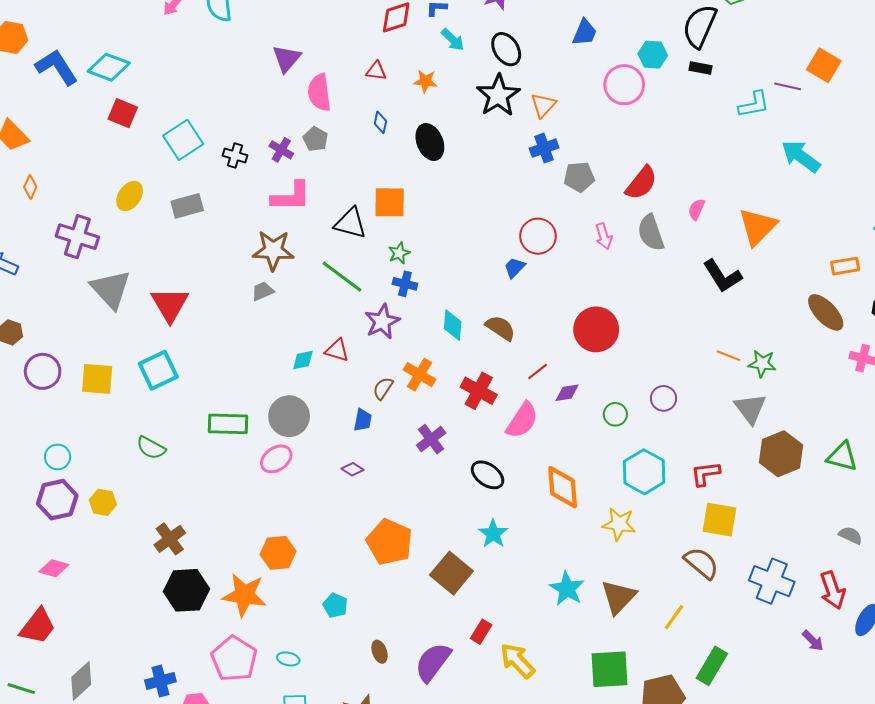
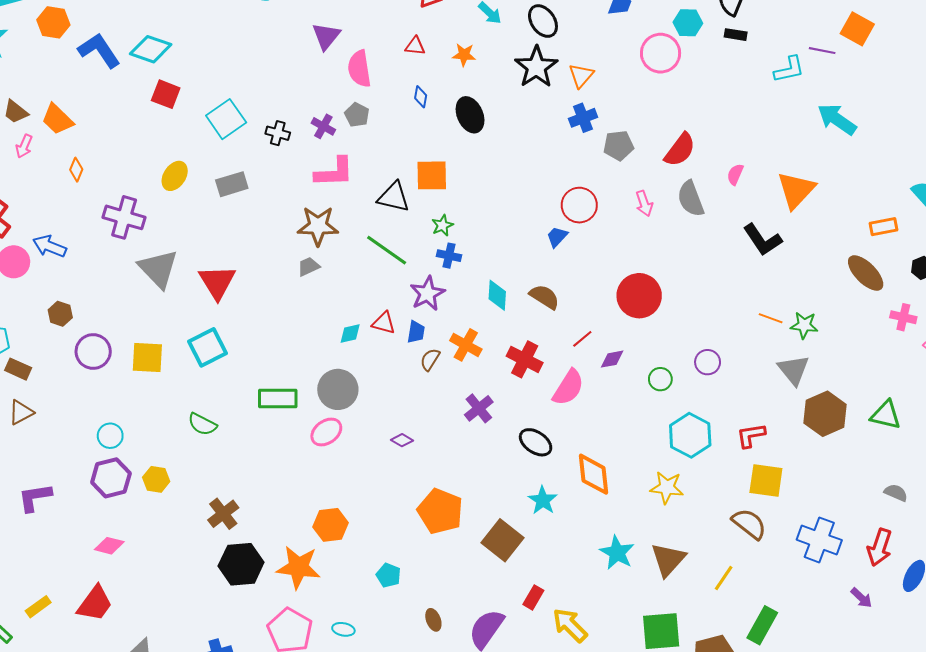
blue trapezoid: (363, 420) -> (416, 332), moved
orange diamond: (563, 487) -> (593, 474), moved
red arrow: (833, 590) -> (880, 547), turned 39

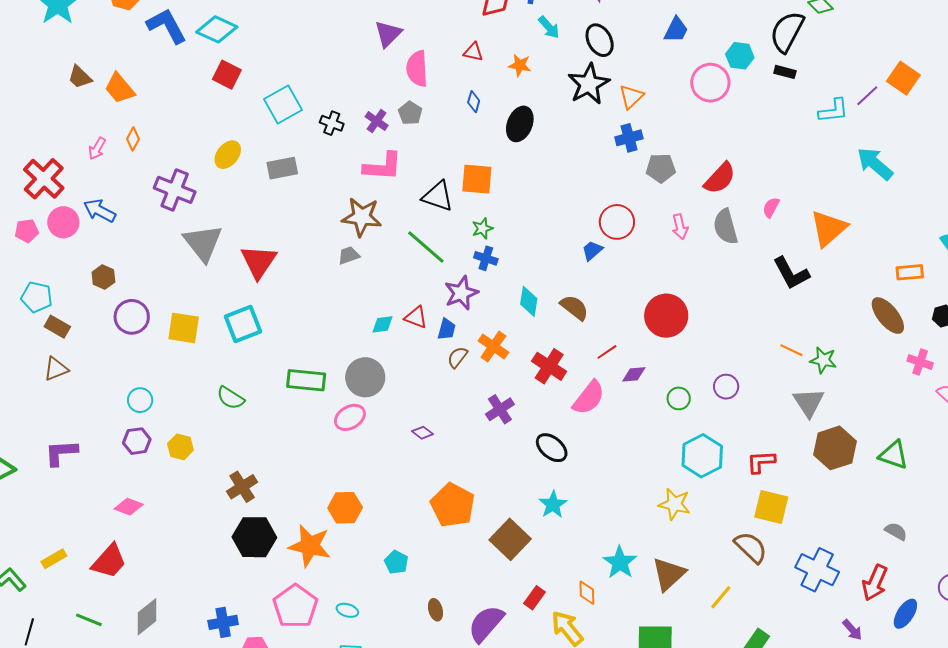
purple line: (822, 51) -> (867, 96), turned -60
black ellipse: (470, 115) -> (520, 124), turned 40
pink arrow: (24, 146) -> (97, 149), moved
orange diamond: (593, 474) -> (587, 593), moved, size x0.6
purple hexagon: (111, 478) -> (137, 441), size x0.7

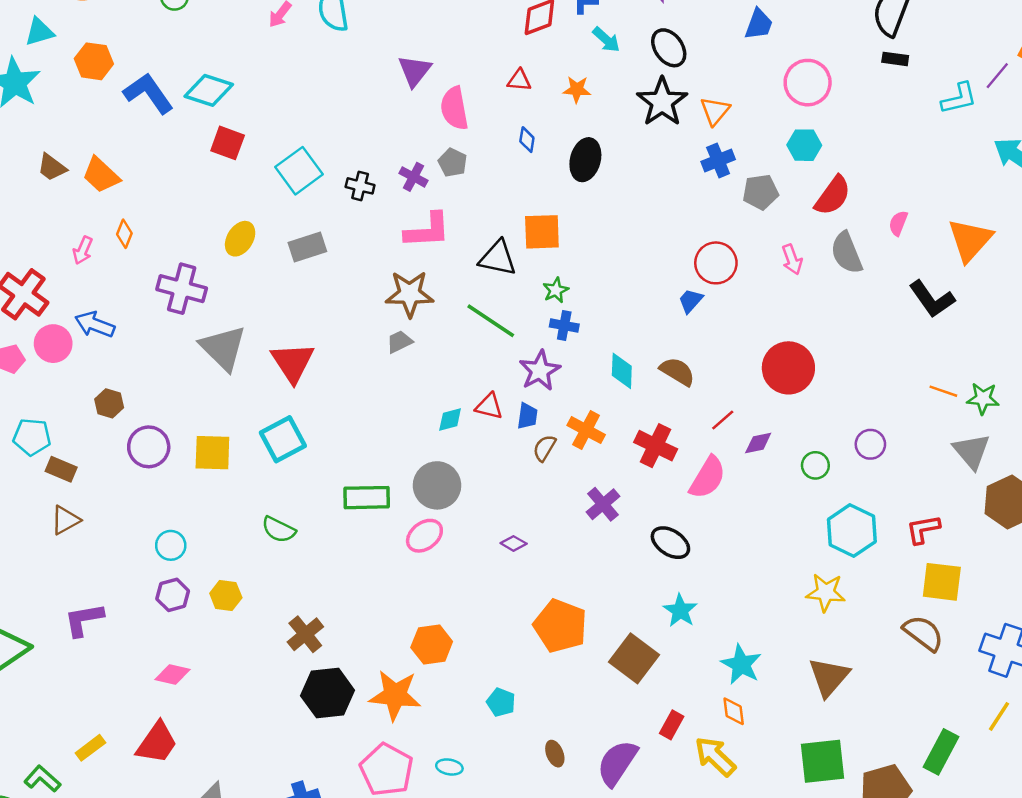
cyan hexagon: (740, 56) -> (804, 145), moved
cyan star: (620, 562) -> (741, 664), moved
yellow line: (721, 597) -> (999, 716), moved

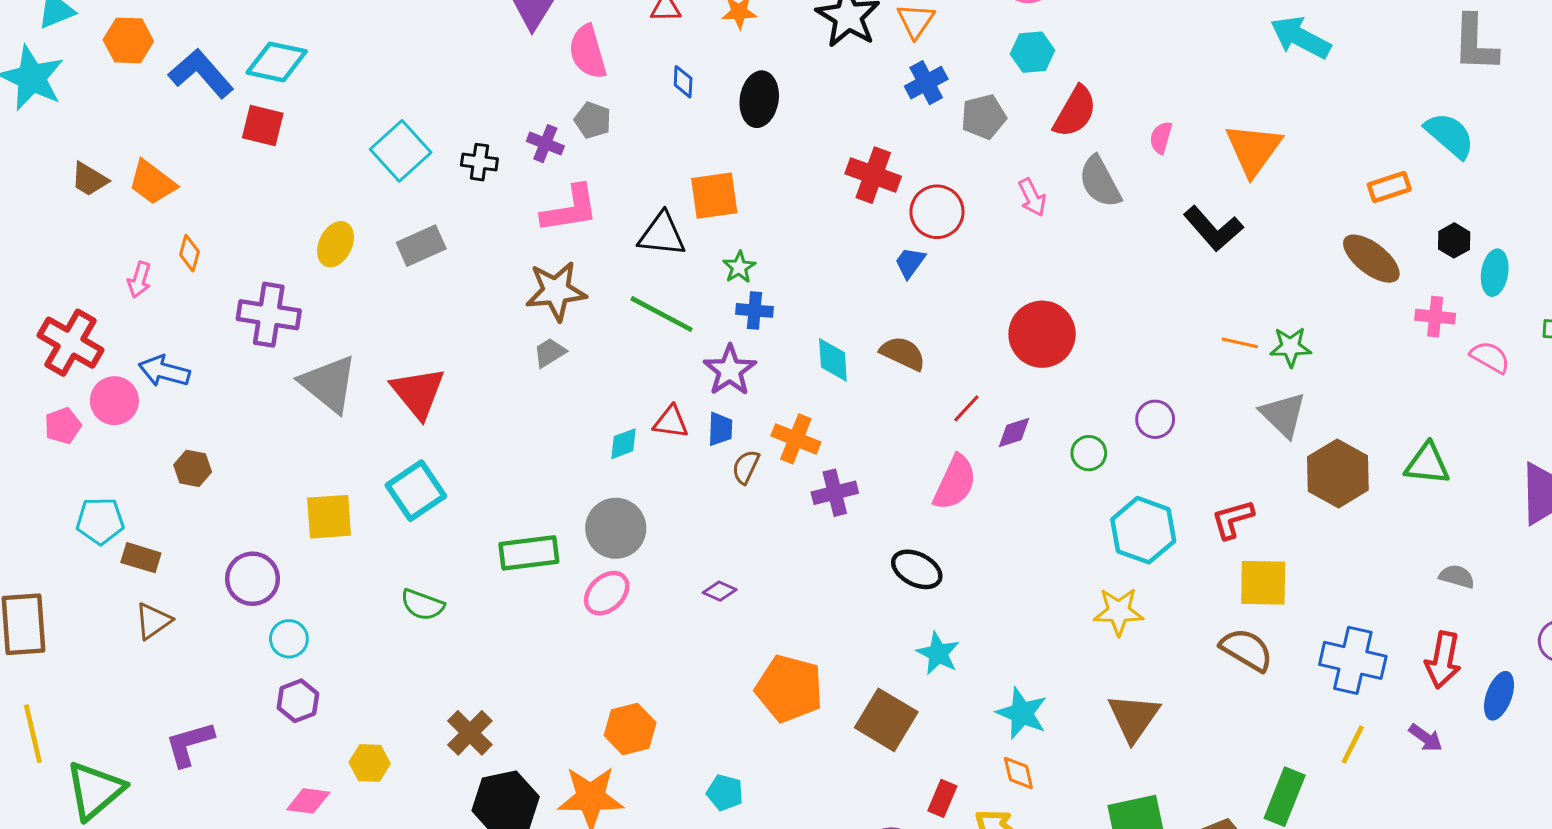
red square: (228, 143) -> (263, 126), moved
red cross: (656, 446) -> (873, 175), moved
purple circle: (149, 447) -> (253, 579), moved
purple cross: (603, 504) -> (835, 493), moved, turned 32
yellow hexagon: (226, 595) -> (370, 763), moved

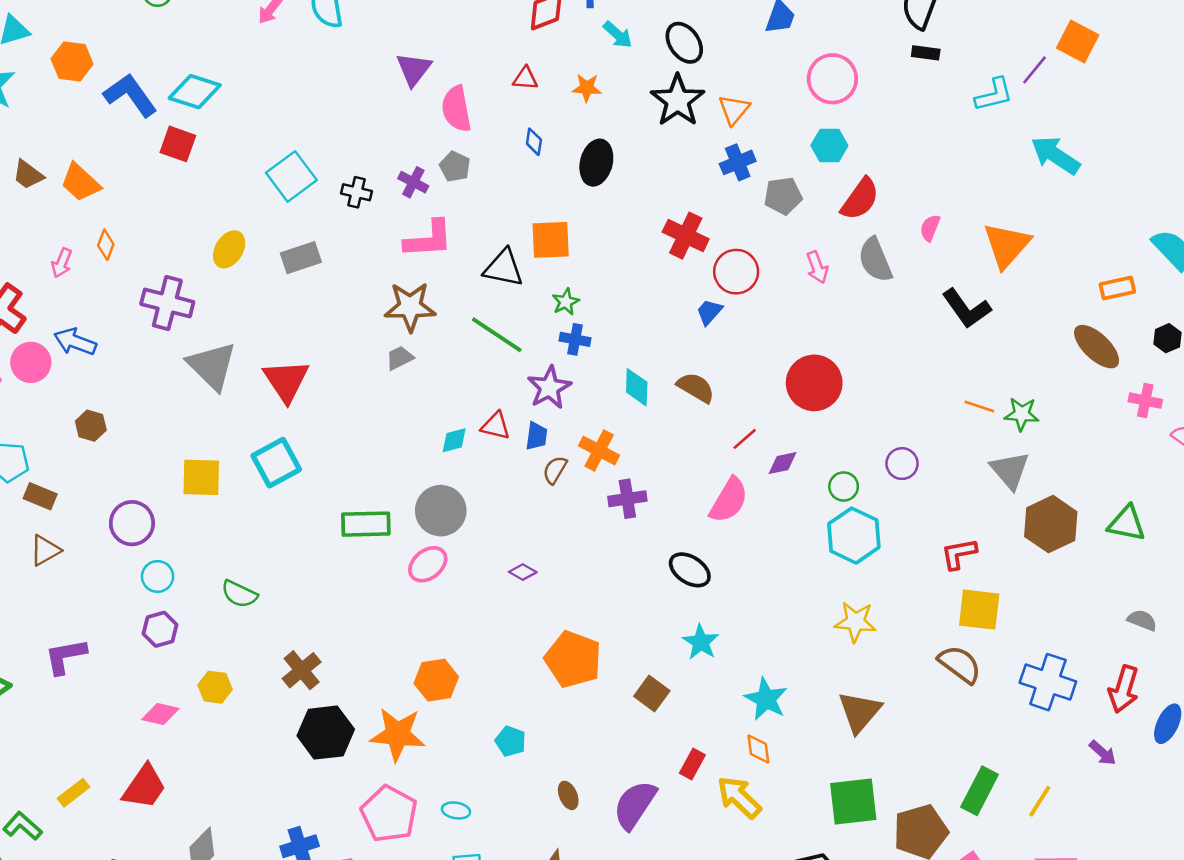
cyan hexagon: (1143, 530) -> (854, 536), moved
green semicircle: (423, 605) -> (239, 594), moved
brown square: (886, 720) -> (652, 694), size x0.7
yellow line: (1353, 744) -> (1040, 801), moved

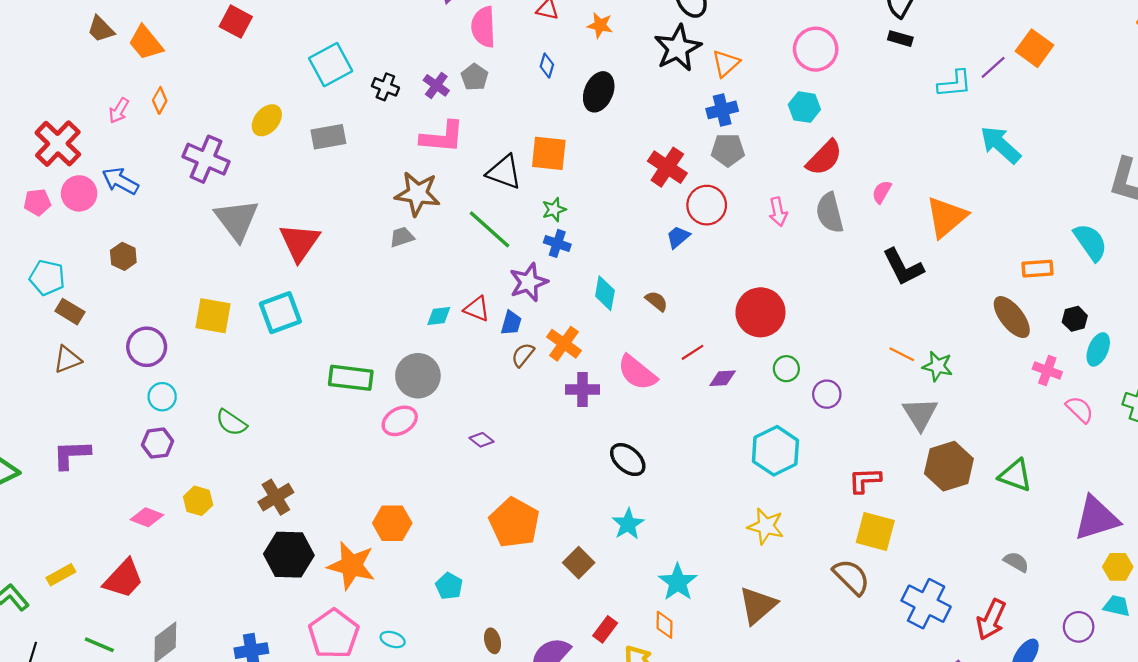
gray pentagon: (783, 196) -> (728, 150), moved
brown semicircle: (696, 388) -> (657, 301), size x0.7
green circle: (844, 486) -> (786, 369), moved
pink semicircle: (729, 500) -> (637, 373), moved, turned 90

